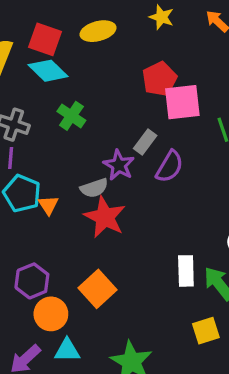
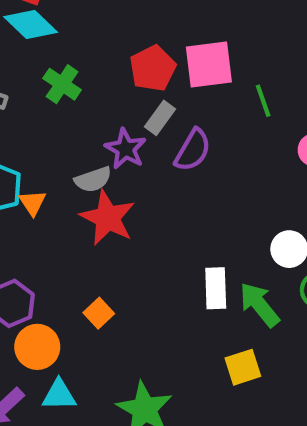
red pentagon: (160, 79) -> (153, 68), moved
orange square: (98, 289) -> (99, 313), size x0.6

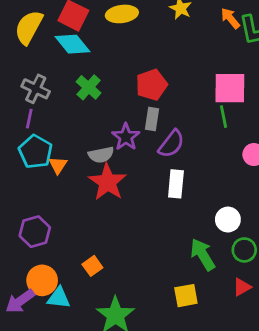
pink square: (209, 64) -> (230, 88), moved
gray rectangle: (160, 118) -> (152, 119), turned -35
white rectangle: (216, 288) -> (176, 184), moved
orange square: (99, 313) -> (92, 266), moved
orange circle: (37, 347) -> (42, 280), moved

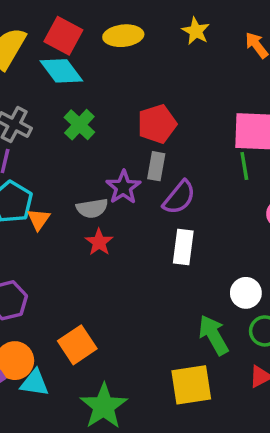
red star: (107, 182) -> (99, 242), size x0.6
orange square: (92, 266) -> (77, 345), size x1.5
yellow square: (186, 296) -> (191, 385), size x1.4

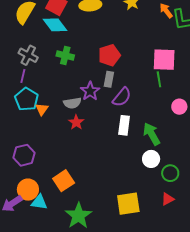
green cross: (79, 125) -> (65, 56), turned -30
white circle: (246, 293) -> (151, 159), moved
green arrow: (213, 335) -> (152, 134), moved

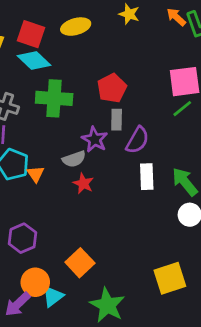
green cross: (65, 56) -> (54, 98), size x1.5
green line: (159, 79) -> (182, 109), turned 70
cyan triangle: (39, 202) -> (53, 296), turned -36

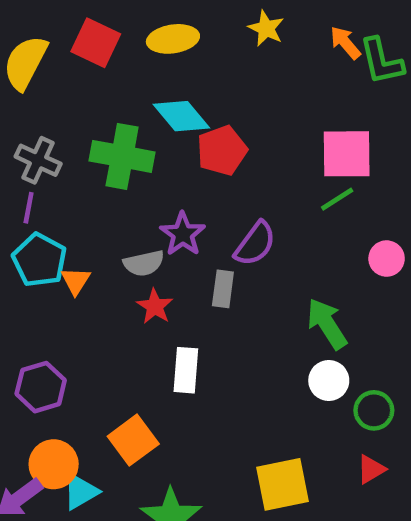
cyan diamond: (34, 60) -> (181, 116), moved
gray rectangle: (117, 120) -> (223, 289), moved
white rectangle: (147, 177) -> (186, 370), moved

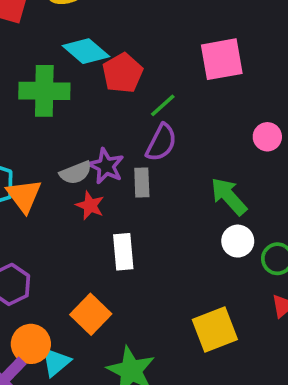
green line: (337, 199) -> (163, 105), moved
purple star: (183, 234) -> (106, 166), moved
orange triangle: (76, 281) -> (24, 196), size x1.5

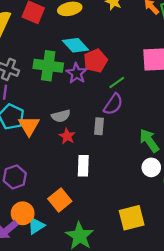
purple star: (106, 166) -> (77, 73), moved

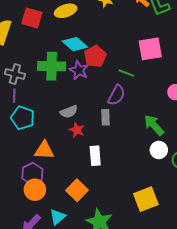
green line: (117, 83) -> (126, 73), moved, turned 63
orange triangle: (29, 126) -> (44, 150), moved, turned -50
orange circle: (23, 213) -> (35, 190), moved

